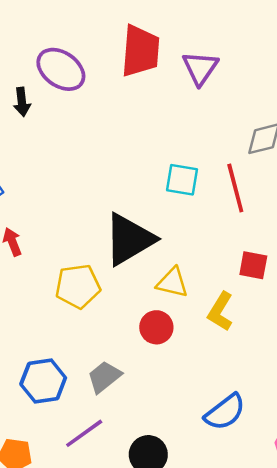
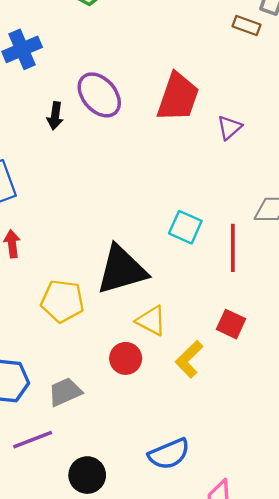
purple triangle: (200, 68) -> (229, 128), size x0.7

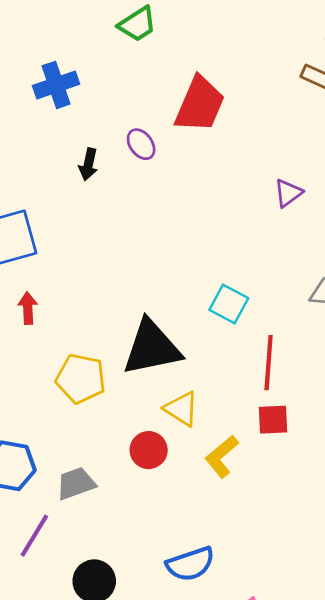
purple ellipse: (99, 95) -> (141, 144), size x0.6
red trapezoid: (178, 97) -> (200, 104), moved
red line: (233, 248) -> (269, 363), moved
red square: (231, 324) -> (273, 420), turned -32
purple line: (33, 440) -> (34, 536), turned -42

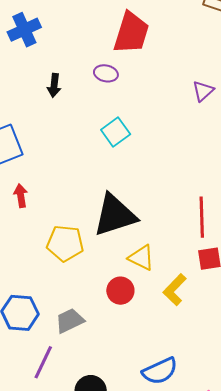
purple ellipse: (141, 144) -> (106, 73), moved, turned -35
cyan square: (229, 304) -> (116, 132), moved, turned 32

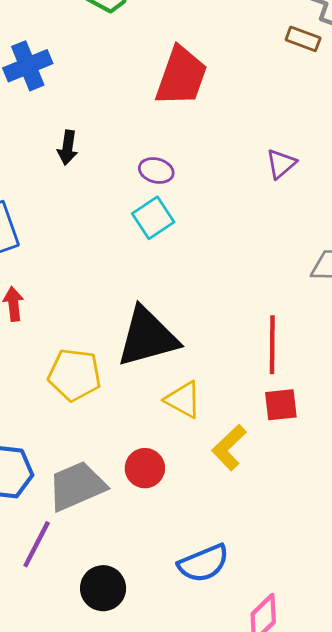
purple ellipse: (106, 73) -> (156, 171), moved
red circle: (120, 291) -> (145, 468), moved
gray trapezoid: (70, 321) -> (77, 486), size x1.4

